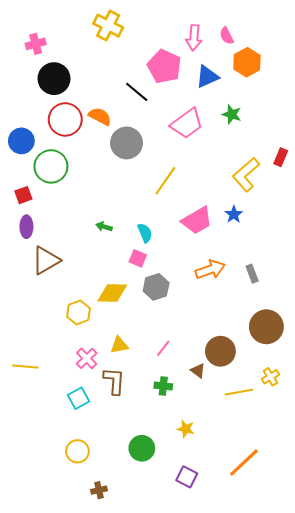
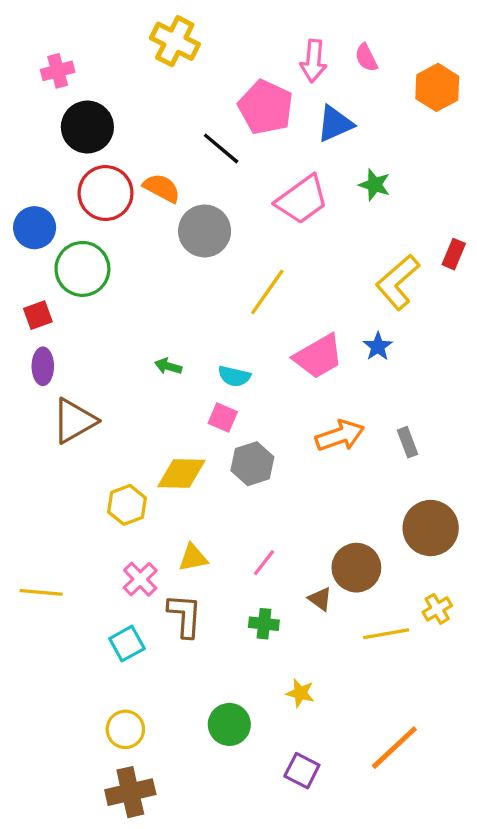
orange hexagon: (247, 62) -> (437, 87), moved
cyan semicircle: (145, 233) -> (234, 376), turned 126
brown cross: (99, 490) -> (130, 792), moved, size x1.8

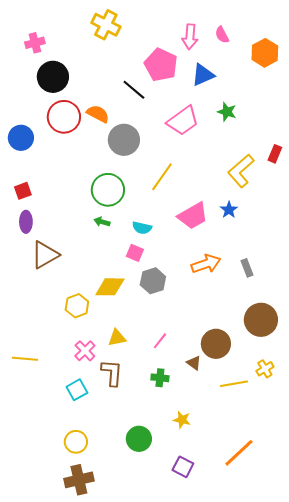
green circle: (82, 269) -> (108, 190), moved

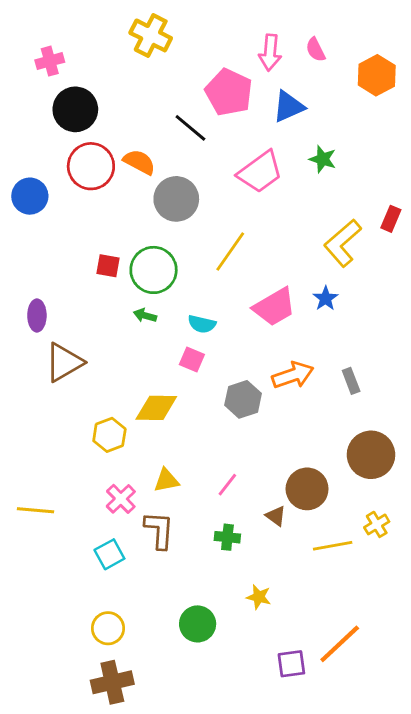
red square: (23, 191) -> (108, 266), moved, turned 30
gray hexagon: (153, 281) -> (243, 399), moved
purple square: (183, 467) -> (291, 664), moved, turned -35

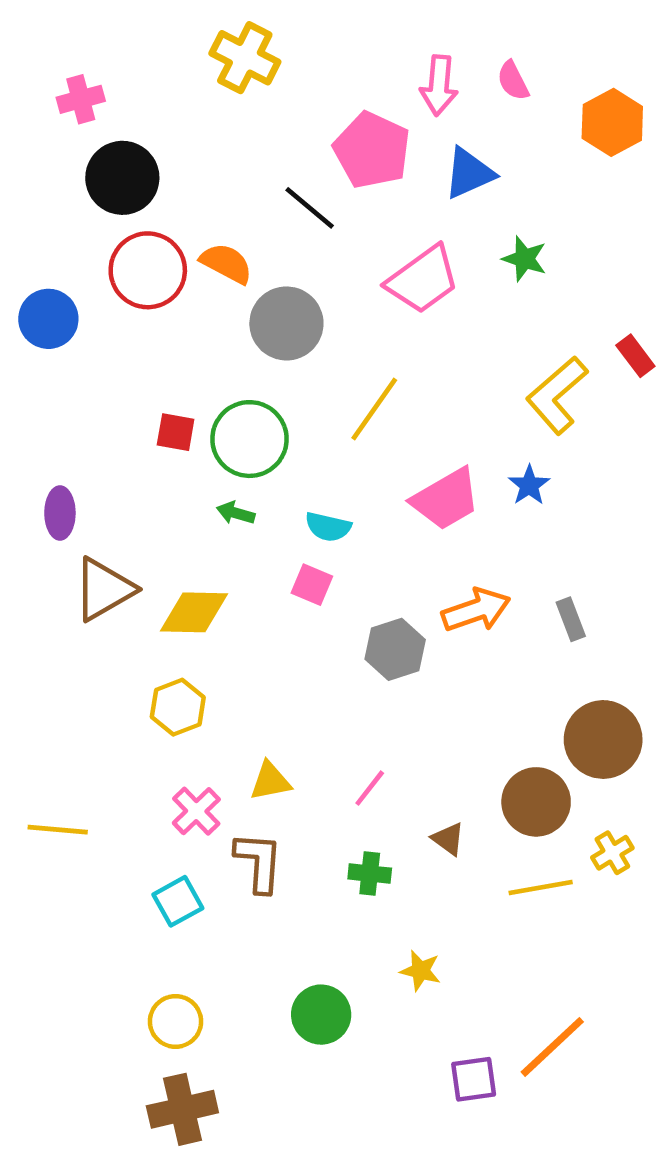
red rectangle: (391, 219) -> (635, 356), turned -60
yellow diamond: (156, 408) -> (194, 612), moved
brown circle: (307, 489) -> (536, 802), moved

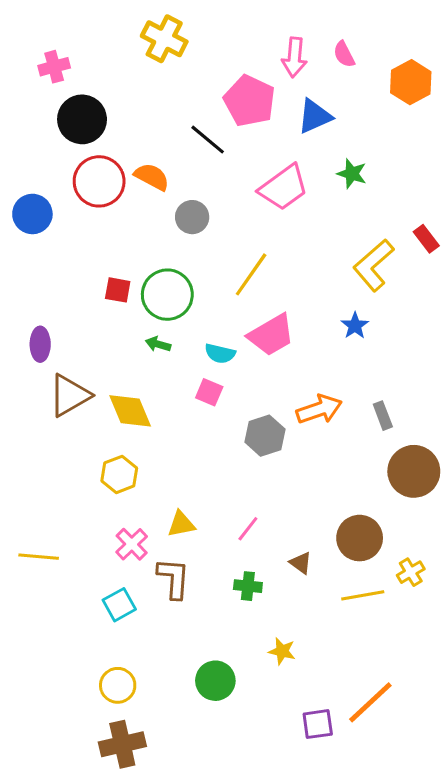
gray circle: (286, 323) -> (192, 217), size x0.7
pink trapezoid: (446, 499) -> (271, 335), moved
yellow diamond: (194, 612) -> (130, 411), turned 66
brown circle: (603, 739) -> (414, 471), moved

